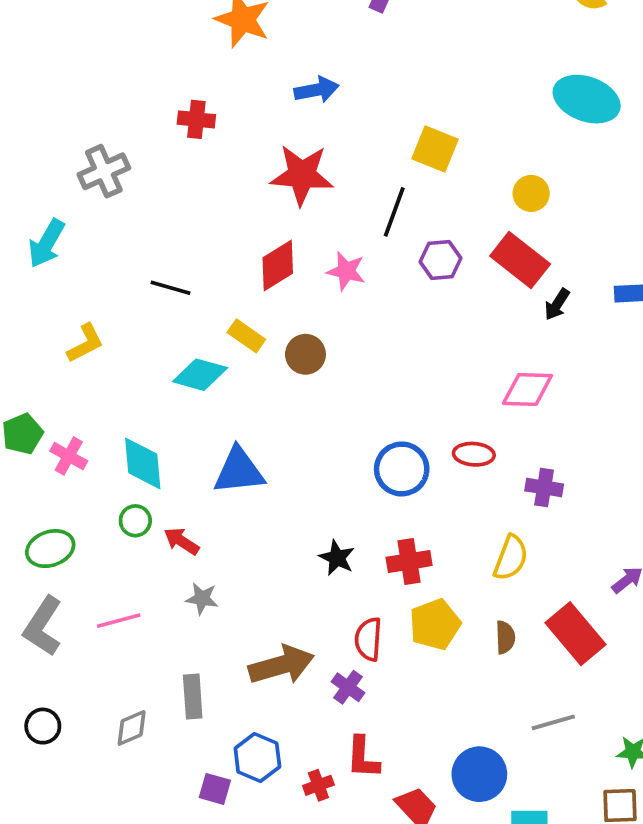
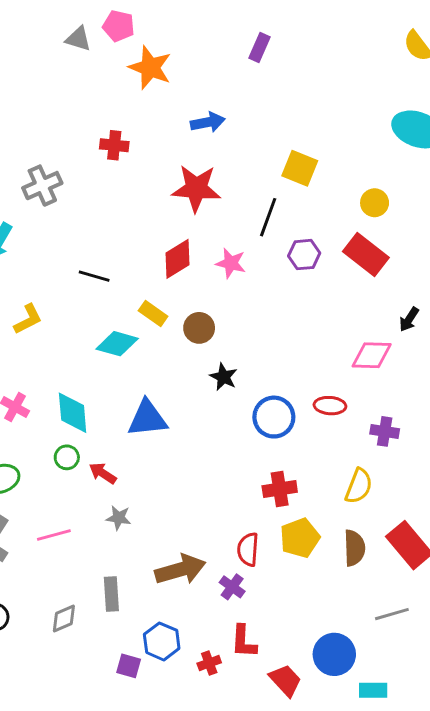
black arrow: (557, 304) -> (409, 319), moved
black star: (337, 558) -> (224, 377), moved
brown semicircle: (505, 637) -> (354, 548), size x1.4

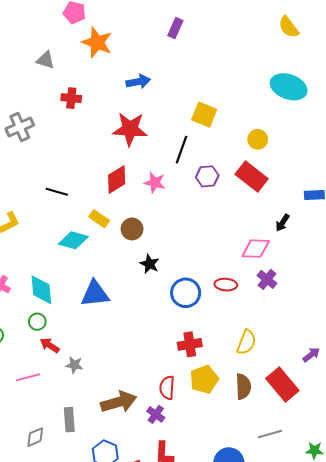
gray triangle: (78, 39) -> (46, 60), moved
purple cross: (385, 431) -> (267, 279), moved, turned 30
red arrow: (103, 473) -> (50, 345), moved

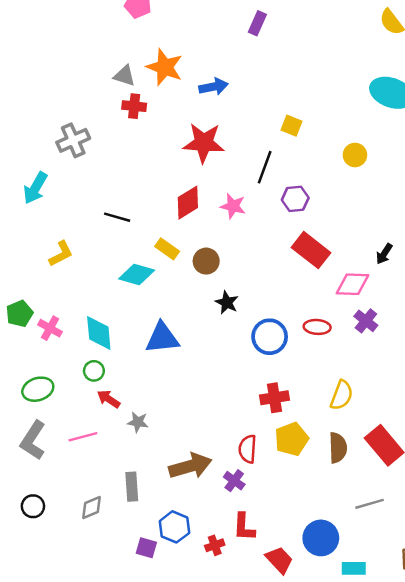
orange star: (97, 42) -> (165, 67), moved
gray triangle: (46, 60) -> (124, 76), moved
yellow square: (204, 115) -> (292, 126), size x0.7
red rectangle: (252, 176) -> (311, 250), moved

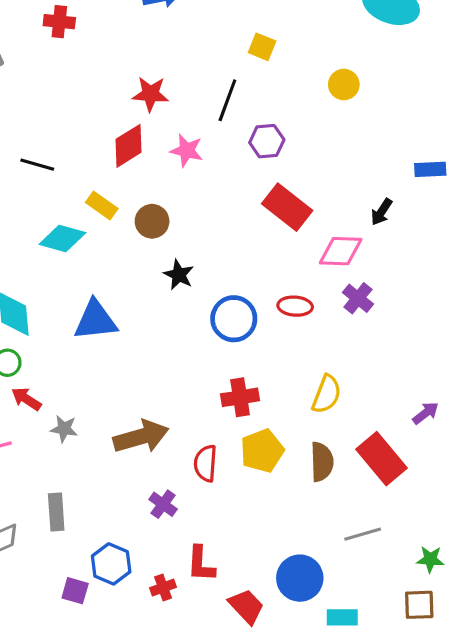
red star: (204, 143) -> (150, 94), moved, size x0.7
brown arrow: (190, 466) -> (141, 437), moved
purple cross: (234, 481) -> (163, 504), moved

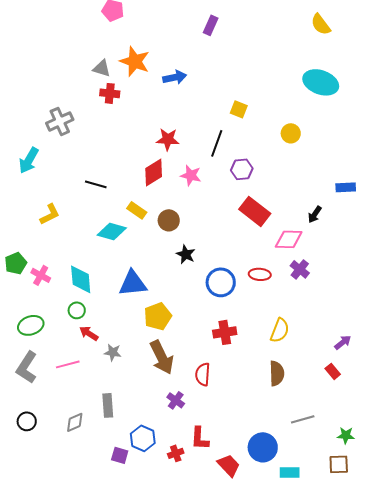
brown arrow: (141, 437) -> (162, 357), turned 80
yellow pentagon: (262, 451) -> (158, 316), moved
red rectangle: (382, 459) -> (333, 371), moved, size x0.5

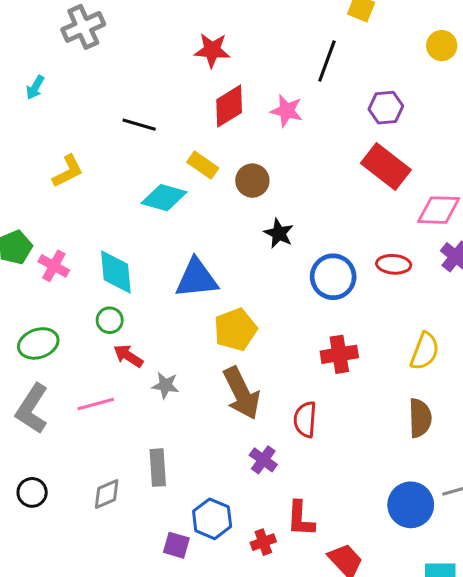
red star: (168, 139) -> (212, 50), moved
cyan arrow: (29, 160) -> (35, 87), size x0.6
purple hexagon: (242, 169) -> (386, 108), moved
blue circle: (263, 447) -> (411, 505), moved

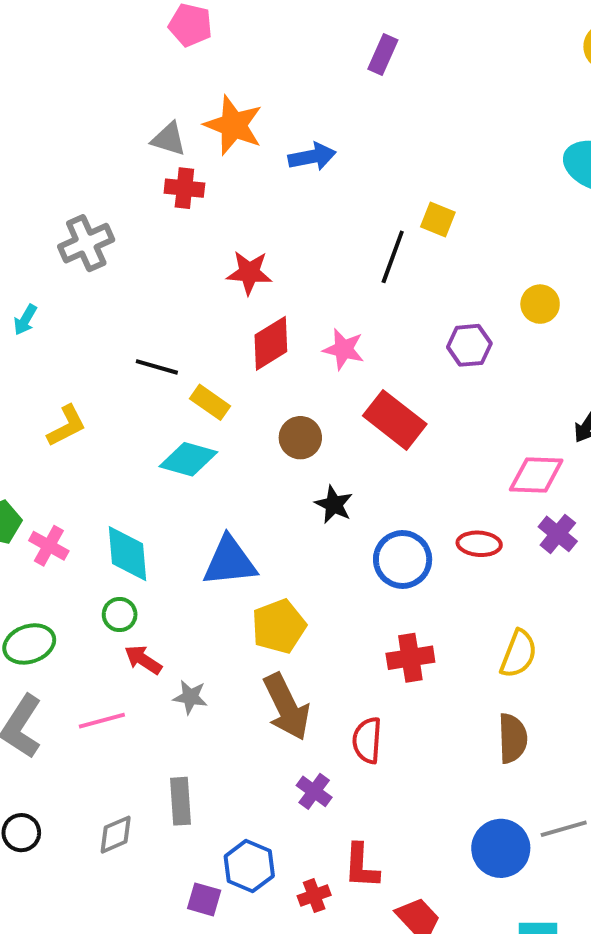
yellow circle: (442, 46) -> (540, 304), moved
black line: (327, 61) -> (393, 257), moved
yellow rectangle: (203, 165) -> (210, 402), moved
red rectangle: (386, 167) -> (395, 420), moved

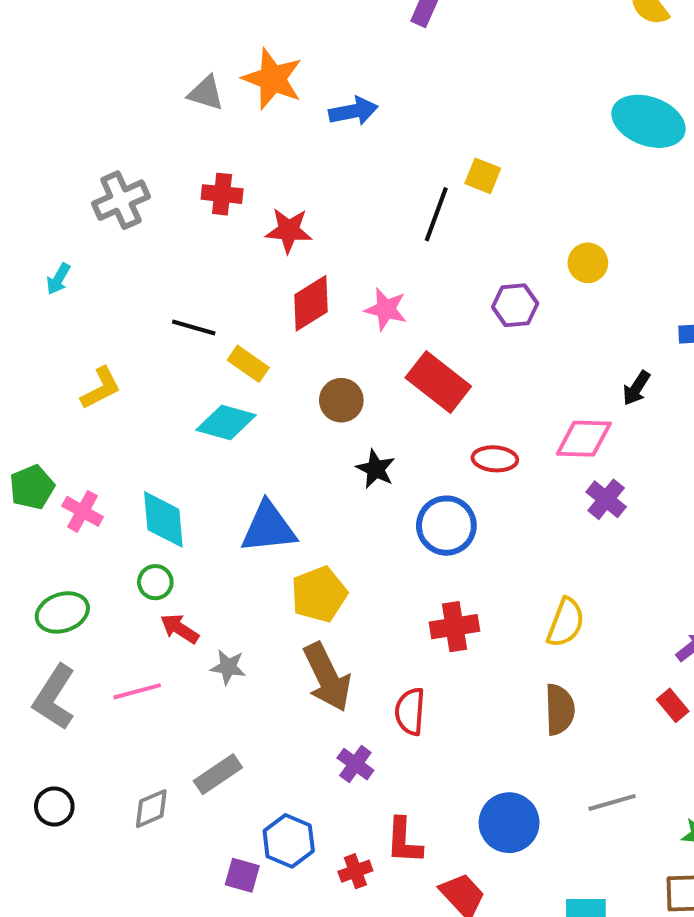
red cross: (184, 188) -> (222, 194), moved
red ellipse: (479, 544) -> (495, 459), moved
gray rectangle: (180, 801) -> (218, 774), turned 60
blue circle: (501, 848) -> (509, 823), moved

